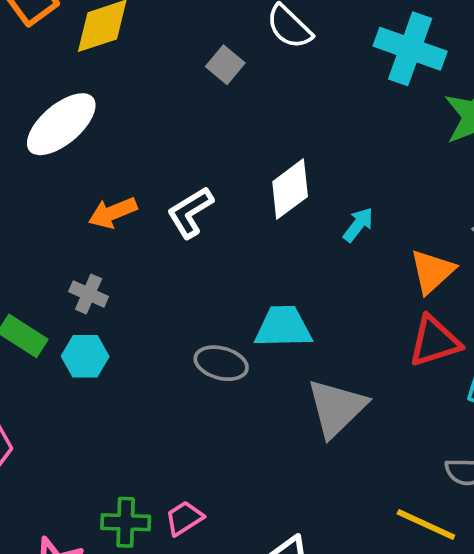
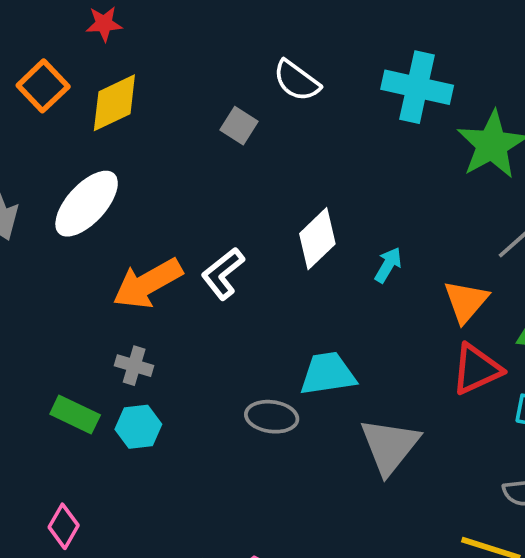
orange arrow: (113, 213) -> (148, 283), size x1.5

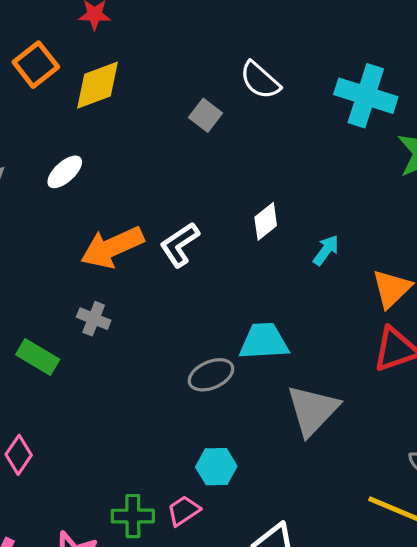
white ellipse: (87, 204) -> (65, 172), size x0.6
white diamond: (317, 239) -> (266, 221), size x0.7
gray ellipse: (272, 417) -> (211, 375), turned -36
cyan hexagon: (138, 427) -> (216, 467), moved

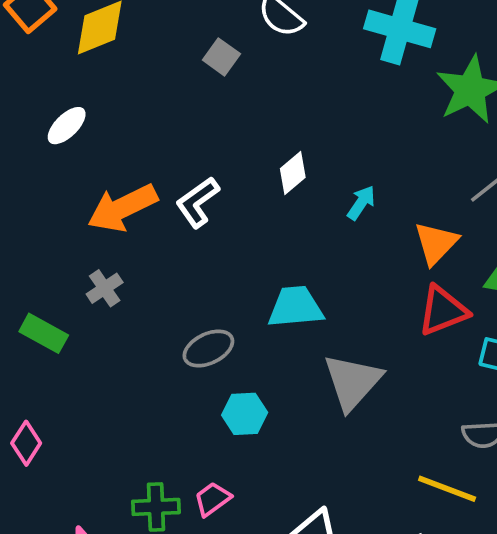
gray cross: (94, 319) -> (105, 288), turned 36
gray ellipse: (211, 375) -> (208, 349), moved
cyan hexagon: (216, 467) -> (245, 414), moved

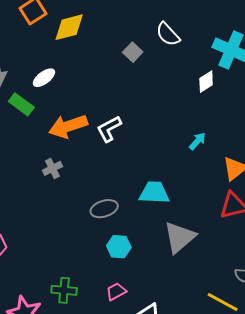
white diamond: (293, 173) -> (206, 82), moved
green rectangle: (44, 333) -> (21, 104), moved
pink trapezoid: (212, 499) -> (116, 292), moved

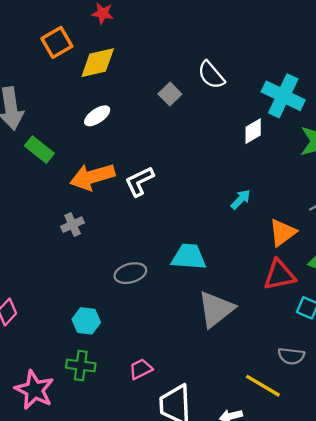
white ellipse: (44, 78) -> (97, 116), moved
cyan hexagon: (119, 247) -> (86, 321), moved

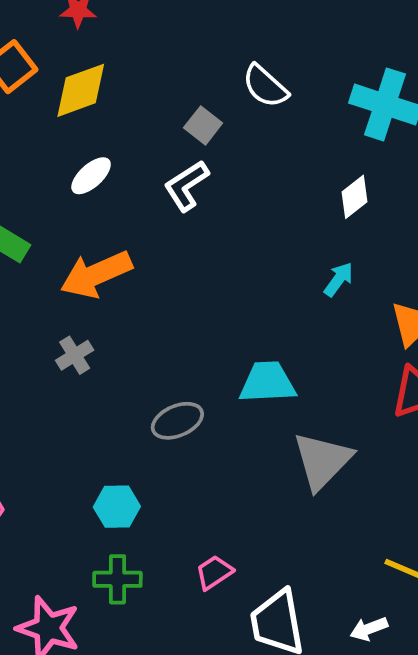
white diamond: (253, 131) -> (355, 197), moved
white L-shape: (139, 181) -> (186, 186), moved

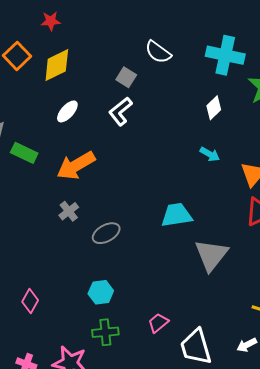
cyan arrow: (339, 279) -> (210, 154), turned 90
gray ellipse: (177, 421) -> (106, 233), moved

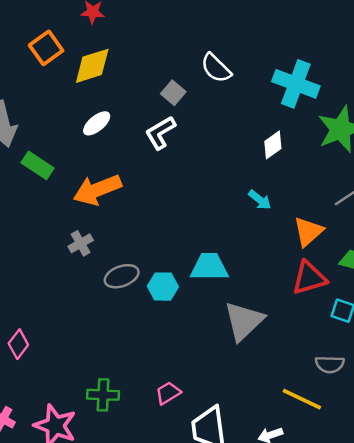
cyan hexagon: (101, 292) -> (163, 287), moved

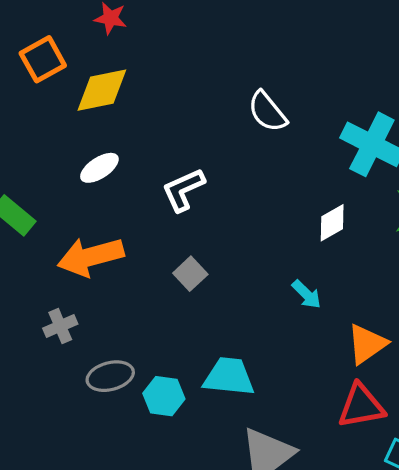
gray square: (173, 93) -> (190, 274), moved

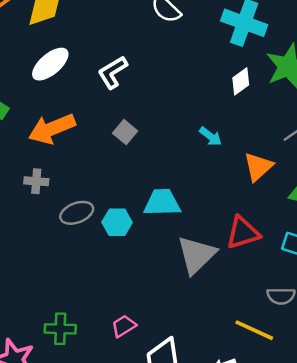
white ellipse: (99, 168) -> (50, 64), size x1.4
white diamond: (332, 223) -> (241, 81), moved
gray cross: (60, 326) -> (36, 181), turned 35
red triangle: (361, 406) -> (243, 233), moved

